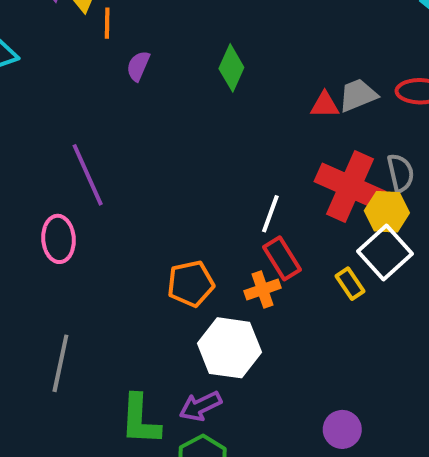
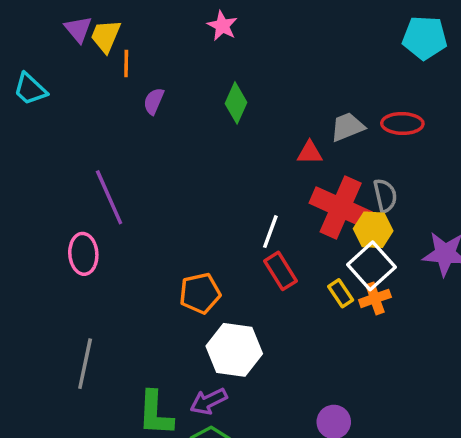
red triangle: (325, 105) -> (310, 153), moved
orange cross: (263, 289) -> (375, 298), moved

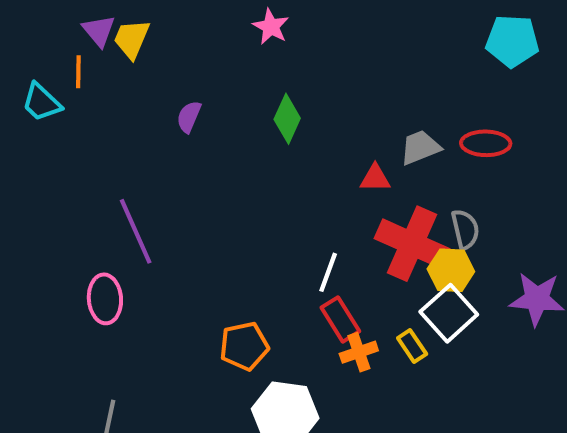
orange line: (126, 63) -> (78, 72), moved
orange cross: (375, 298) -> (359, 352), moved

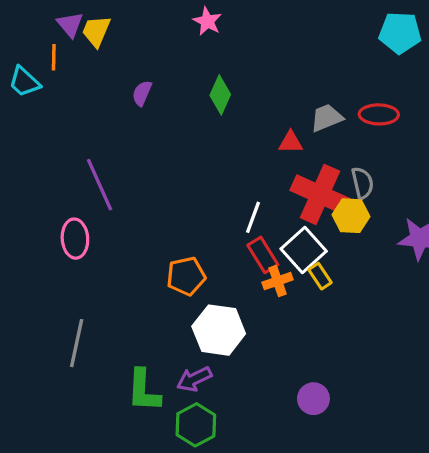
white square: (449, 313) -> (304, 250), moved

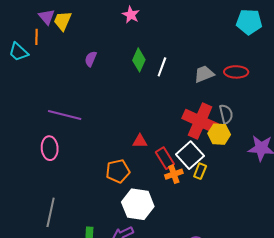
red triangle: (291, 142) -> (140, 141), moved
purple line: (99, 185) -> (65, 115), turned -52
white line: (253, 217) -> (162, 67), moved
yellow rectangle: (320, 276) -> (200, 171), turned 56

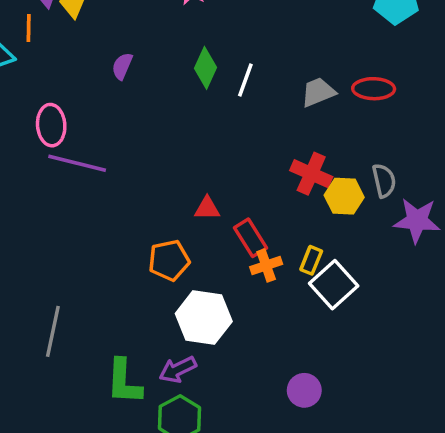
gray semicircle: (226, 114) -> (384, 181), moved
red cross: (200, 121) -> (311, 174), size x0.7
pink ellipse: (50, 148) -> (51, 125), moved
white square: (190, 155) -> (334, 285), moved

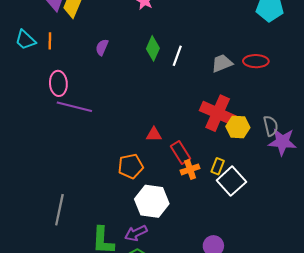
orange line: (29, 28) -> (50, 41), moved
red cross: (311, 174) -> (218, 113), size x1.4
gray semicircle: (384, 181) -> (271, 126), moved

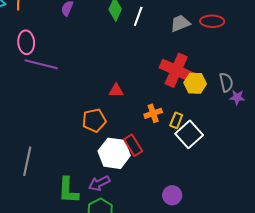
purple star: (282, 142) -> (237, 97), size x0.6
red rectangle: (180, 152) -> (133, 145), moved
orange cross: (190, 169) -> (153, 113), moved

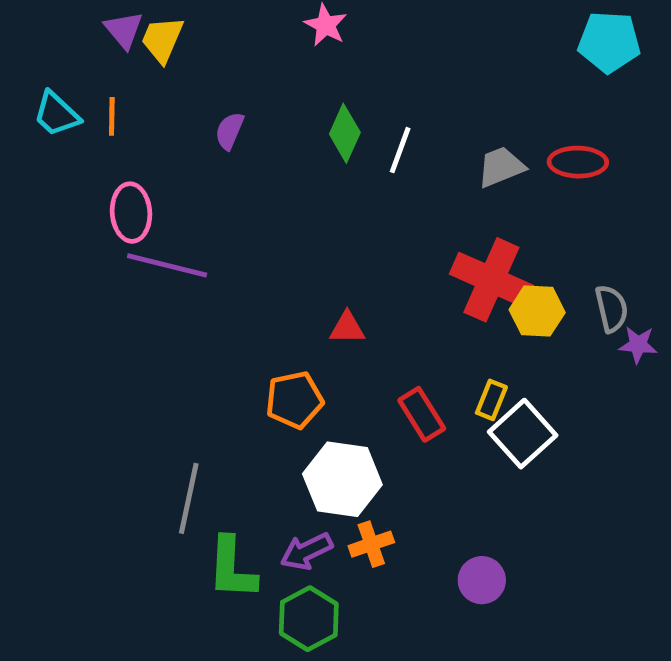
orange cross: (153, 113) -> (371, 544), moved
red rectangle: (133, 145) -> (422, 414), moved
gray line: (27, 161) -> (189, 498), moved

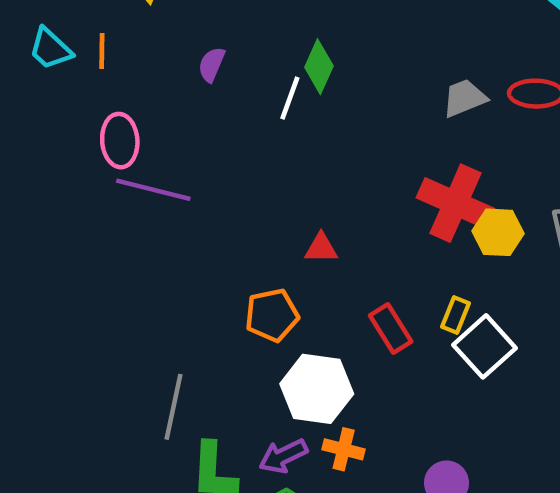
white line: (400, 150) -> (290, 98), moved
orange cross: (371, 544) -> (344, 449), turned 33

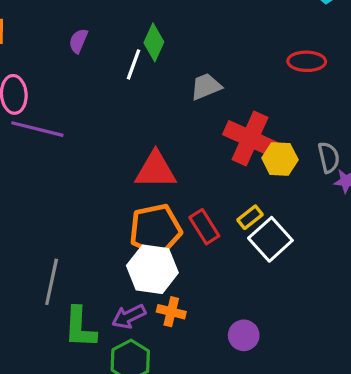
gray trapezoid: (464, 98) -> (206, 87), moved
red triangle: (321, 248) -> (156, 170), size x1.8
orange pentagon: (272, 315) -> (156, 230), moved, size x1.4
yellow rectangle: (455, 315) -> (250, 217), turned 30

